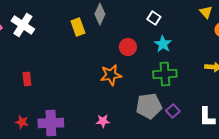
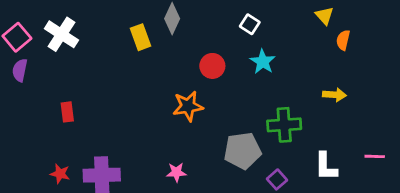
green cross: (165, 74) -> (284, 125), moved
purple square: (173, 111) -> (277, 179), moved

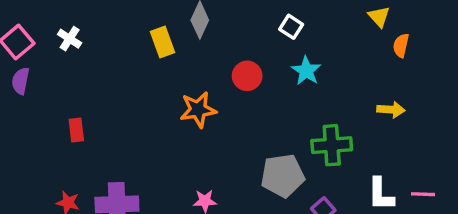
white cross: (61, 34) -> (70, 39), size x0.6
orange star: (188, 106) -> (198, 110), moved
pink line: (375, 156) -> (423, 194), moved

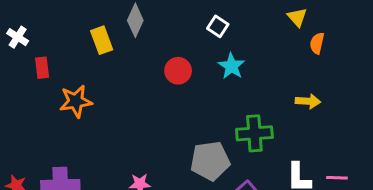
orange star: (198, 110) -> (76, 101), moved
red rectangle: (76, 130) -> (42, 68), moved

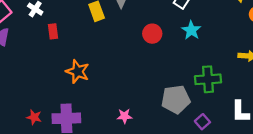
orange star: (76, 101) -> (78, 71), moved, turned 30

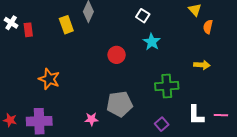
red rectangle: (53, 31) -> (28, 30), moved
red circle: (152, 34) -> (117, 55), moved
gray pentagon: (176, 99) -> (120, 104), moved

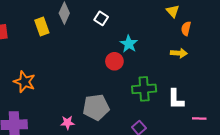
white square: (143, 16) -> (101, 18), moved
red circle: (117, 55) -> (114, 61), moved
yellow arrow: (202, 65) -> (179, 53), moved
white L-shape: (196, 115) -> (176, 99), moved

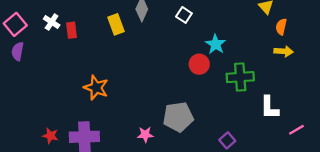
yellow arrow: (179, 53) -> (284, 51), moved
green cross: (144, 89) -> (240, 77), moved
pink line: (199, 119) -> (296, 130), turned -32

